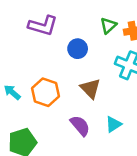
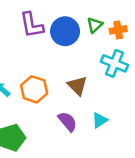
purple L-shape: (43, 26) -> (32, 25), turned 64
blue circle: (78, 49) -> (65, 31), moved, size x1.5

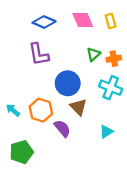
blue circle: (65, 31) -> (68, 83), moved
cyan triangle: (100, 120) -> (106, 132), moved
purple semicircle: (68, 121) -> (62, 128), moved

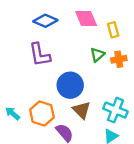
yellow rectangle: (111, 21) -> (113, 30), moved
cyan cross: (111, 88) -> (115, 110), moved

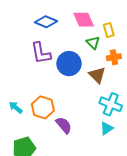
green triangle: (97, 55) -> (93, 43), moved, turned -32
blue circle: (70, 85) -> (69, 64), moved
brown triangle: (82, 110) -> (97, 75), moved

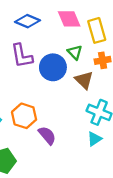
yellow rectangle: (109, 30) -> (97, 30), size x1.5
green triangle: (93, 43) -> (75, 52), moved

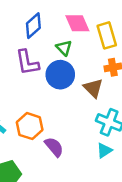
blue diamond: (28, 21) -> (33, 26), turned -65
green triangle: (75, 52) -> (64, 48), moved

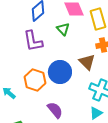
blue circle: (60, 75) -> (60, 72), moved
orange hexagon: (30, 126) -> (35, 80), moved

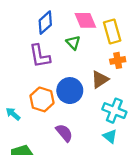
brown triangle: (87, 62) -> (100, 79), turned 42
cyan triangle: (96, 113) -> (110, 136), turned -48

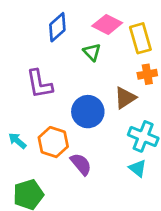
pink diamond: (85, 20) -> (107, 24), turned -40
purple L-shape: (40, 56) -> (39, 84), moved
orange hexagon: (42, 99) -> (53, 142), moved

